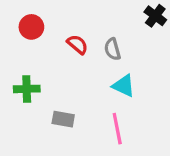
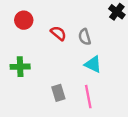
gray rectangle: (63, 119) -> (58, 93), moved, turned 63

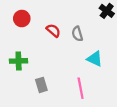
cyan triangle: (93, 64) -> (95, 59), moved
gray rectangle: (58, 93) -> (41, 85), moved

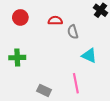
red semicircle: (53, 30) -> (55, 21), moved, turned -40
gray rectangle: (41, 85) -> (44, 90), moved, turned -48

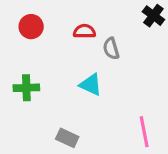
cyan triangle: (89, 55) -> (91, 85), moved
pink line: (76, 83) -> (144, 132), moved

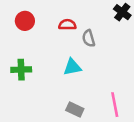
cyan triangle: (91, 85) -> (72, 67), turned -36
gray rectangle: (67, 138) -> (75, 110), moved

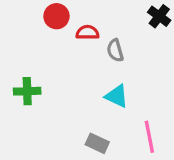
red circle: (25, 21) -> (56, 16), moved
cyan triangle: (72, 67) -> (117, 96), moved, turned 36

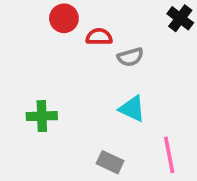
gray semicircle: (115, 50) -> (130, 57), turned -90
green cross: (27, 91) -> (42, 116), moved

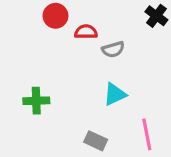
cyan triangle: (132, 109) -> (115, 94), turned -50

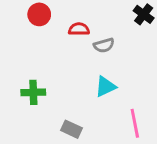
red circle: (55, 16) -> (39, 14), moved
gray rectangle: (96, 141) -> (72, 129), moved

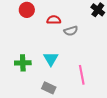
cyan triangle: (105, 87) -> (51, 59), moved, turned -35
pink line: (135, 123) -> (82, 75), moved

